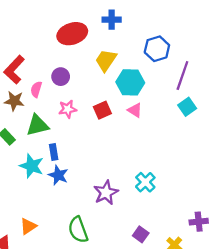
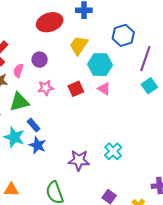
blue rectangle: (54, 152) -> (33, 125), turned -32
purple star: (106, 193) -> (79, 160), turned 30
orange triangle: (28, 226) -> (11, 190), turned 35

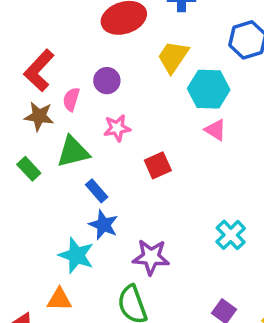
red square: (76, 89) -> (158, 165), moved
cyan star: (14, 137) -> (76, 255), moved
purple star: (79, 160) -> (151, 257), moved

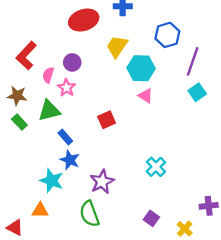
brown star: (39, 116) -> (17, 96), moved
pink star: (117, 128) -> (66, 88), moved, turned -30
purple star: (151, 257) -> (102, 182), turned -30

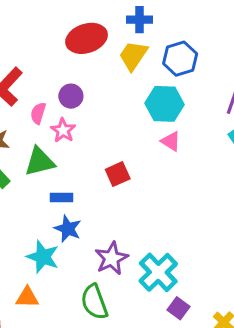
blue hexagon: (167, 35) -> (180, 59), moved
yellow trapezoid: (117, 46) -> (133, 56), moved
blue rectangle: (65, 137) -> (62, 197), turned -49
cyan cross: (156, 167) -> (158, 272), moved, size x1.4

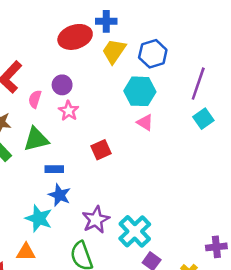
blue cross: (140, 20) -> (106, 21), moved
pink star: (63, 130) -> (69, 111), moved

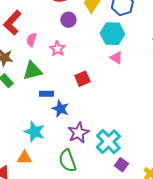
purple circle: (62, 85) -> (68, 20), moved
blue star: (60, 195) -> (60, 109), moved

